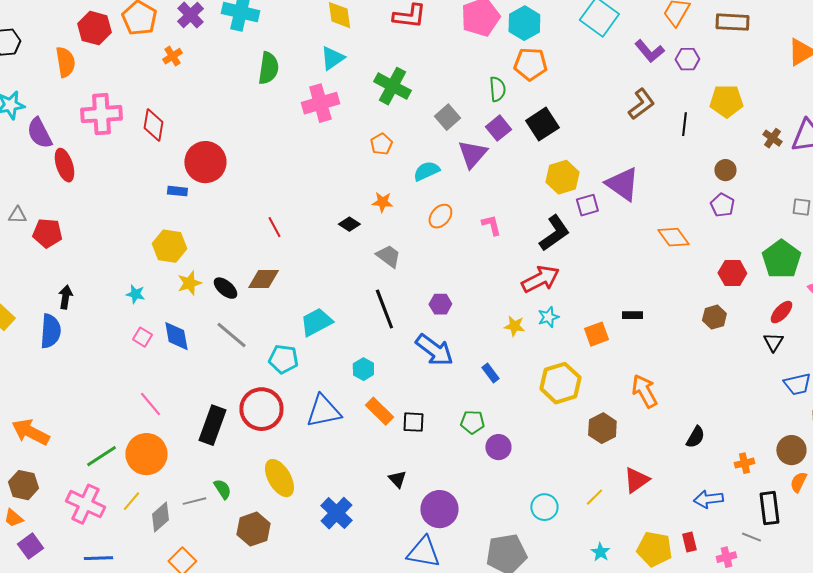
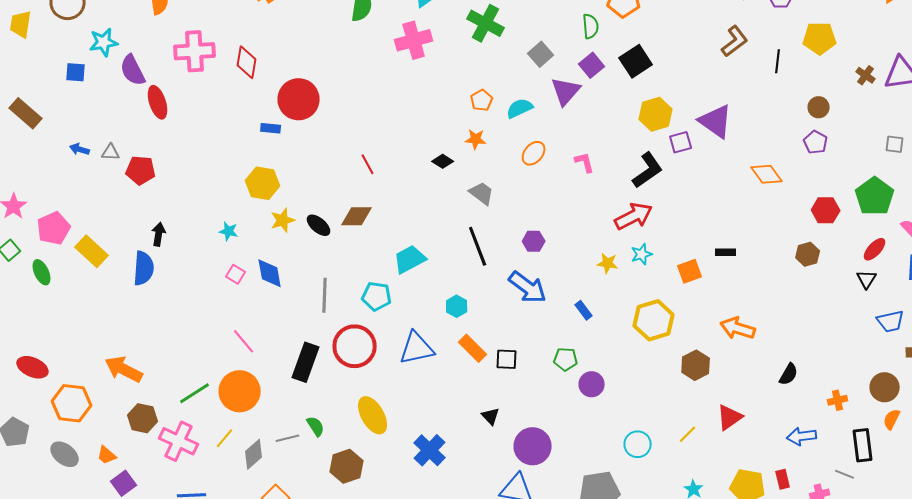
orange pentagon: (381, 144) -> (482, 100), moved
gray line: (231, 335) -> (325, 295), moved, turned 52
orange arrow: (644, 391) -> (738, 328), turned -44
brown hexagon: (23, 485) -> (143, 418), moved

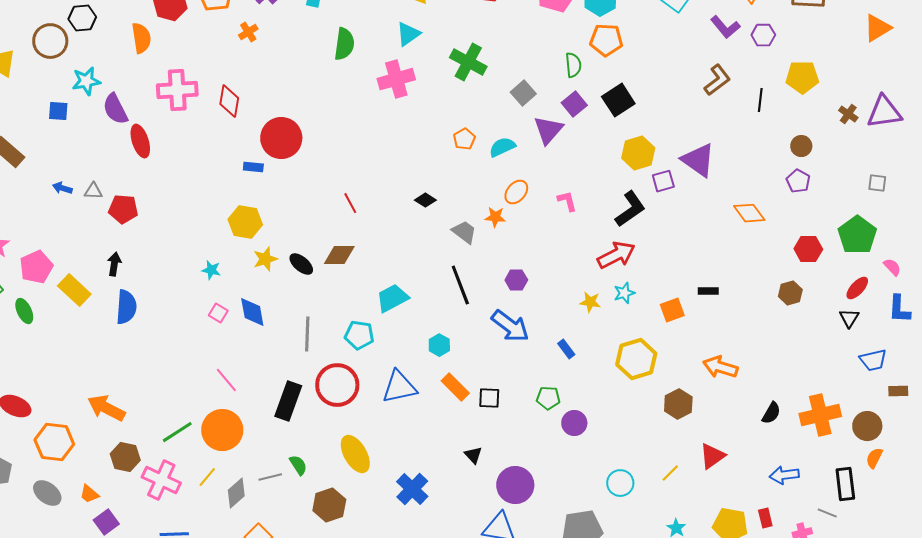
orange star: (476, 139) -> (495, 217), moved
black arrow: (159, 234) -> (114, 264), moved
orange cross: (838, 400) -> (820, 415), moved, size x2.0

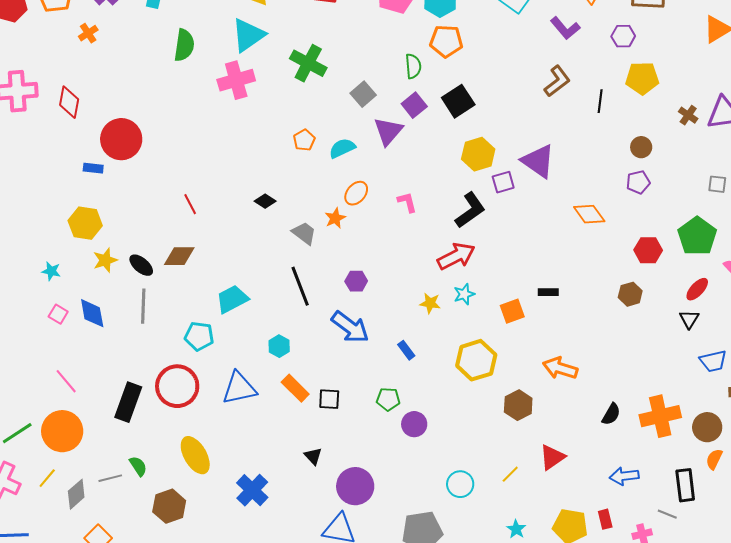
cyan triangle: (408, 34) -> (248, 35), size x1.4
purple hexagon: (763, 35) -> (623, 36), moved
purple pentagon: (798, 181) -> (638, 182), turned 30
orange star: (495, 217) -> (335, 218), turned -30
gray line: (307, 334) -> (143, 306), moved

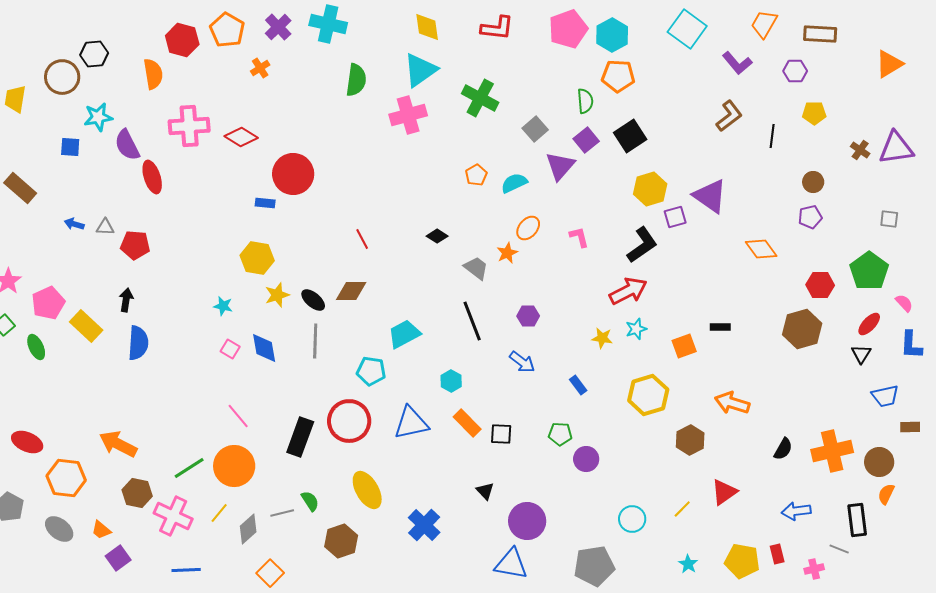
yellow pentagon: (642, 78) -> (814, 113), size x0.7
red diamond: (69, 102) -> (241, 137), turned -68
brown hexagon: (630, 294) -> (802, 329), size x1.6
blue arrow: (350, 327) -> (522, 362), size x0.7

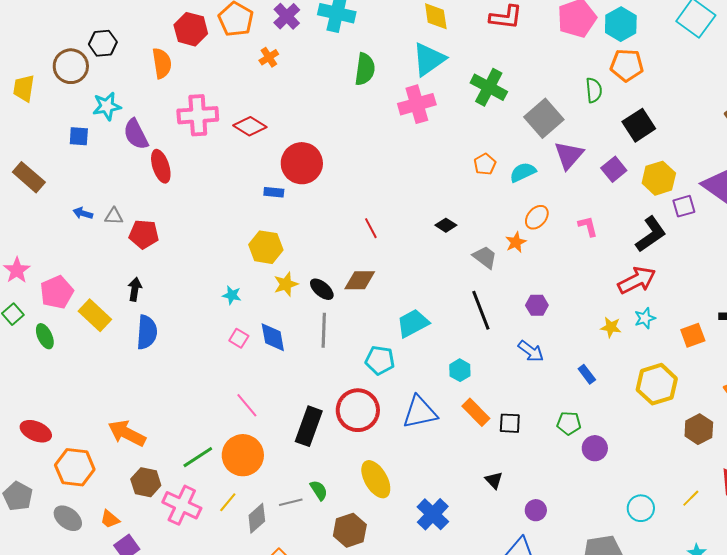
gray square: (535, 129) -> (544, 118), size x1.5
purple square: (586, 140) -> (614, 169), moved
purple circle: (527, 521) -> (536, 510), size x0.6

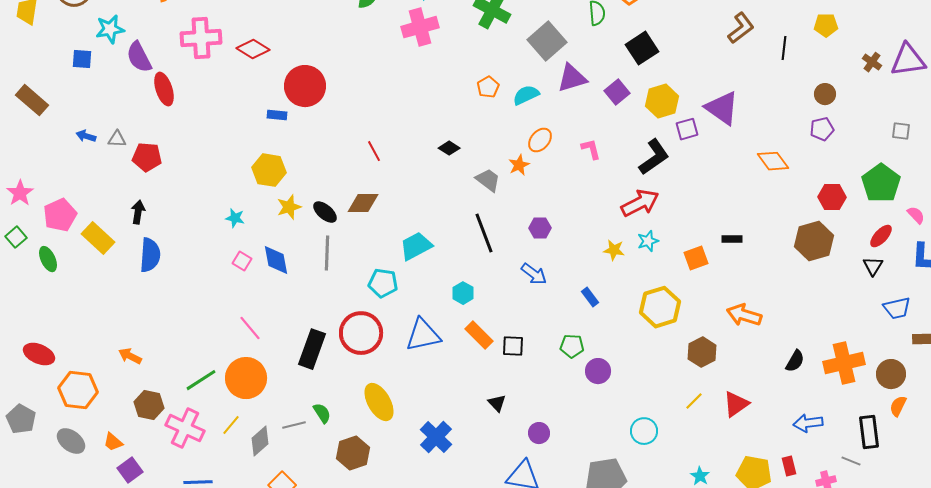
purple triangle: (569, 155) -> (572, 78), turned 32
orange arrow: (127, 433) -> (130, 356), size x0.6
yellow line: (691, 498) -> (694, 401), moved

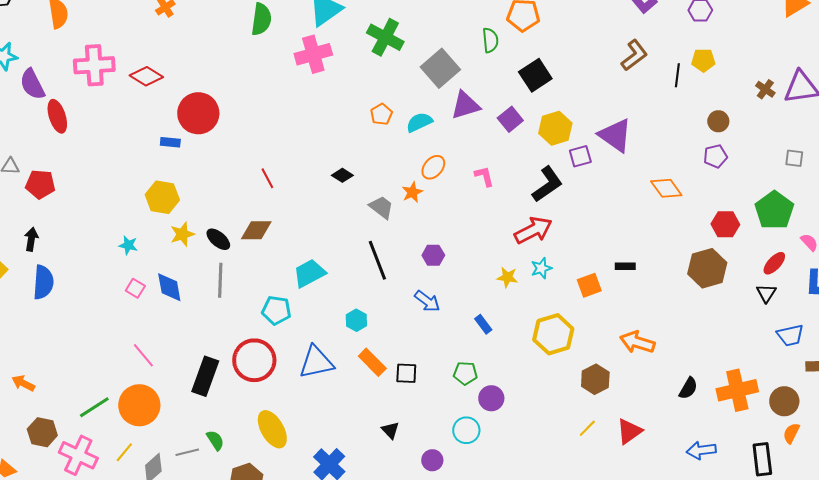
yellow pentagon: (826, 25) -> (703, 60), moved
cyan circle: (644, 431) -> (466, 430), moved

